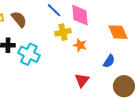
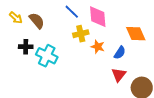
blue semicircle: (109, 61) -> (120, 53), moved
red triangle: (82, 80) -> (119, 75), moved

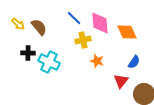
orange diamond: (136, 34) -> (127, 32), moved
orange star: (98, 47) -> (97, 61), moved
blue semicircle: (120, 53) -> (134, 62), moved

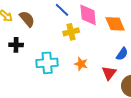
orange star: (97, 61) -> (81, 64), moved
cyan cross: (49, 62) -> (47, 63), moved, turned -30

